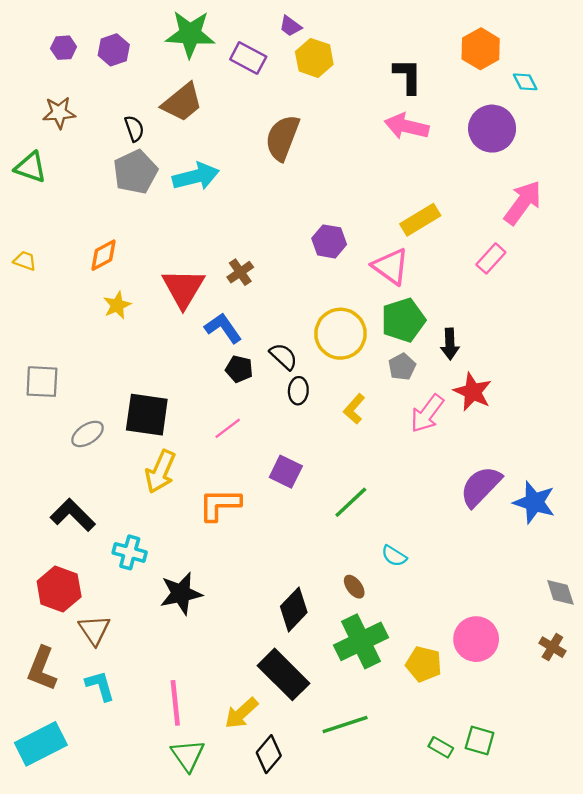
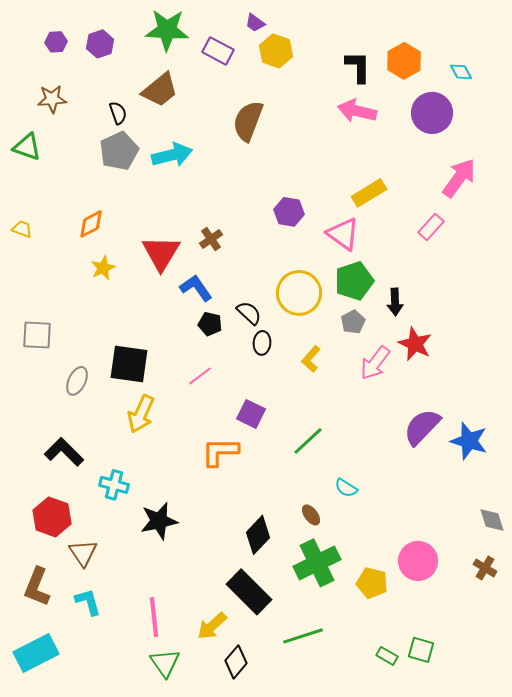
orange hexagon: (481, 49) -> (404, 61), moved
gray ellipse: (88, 434) -> (77, 381), turned -32
orange L-shape: (220, 505) -> (220, 452), moved

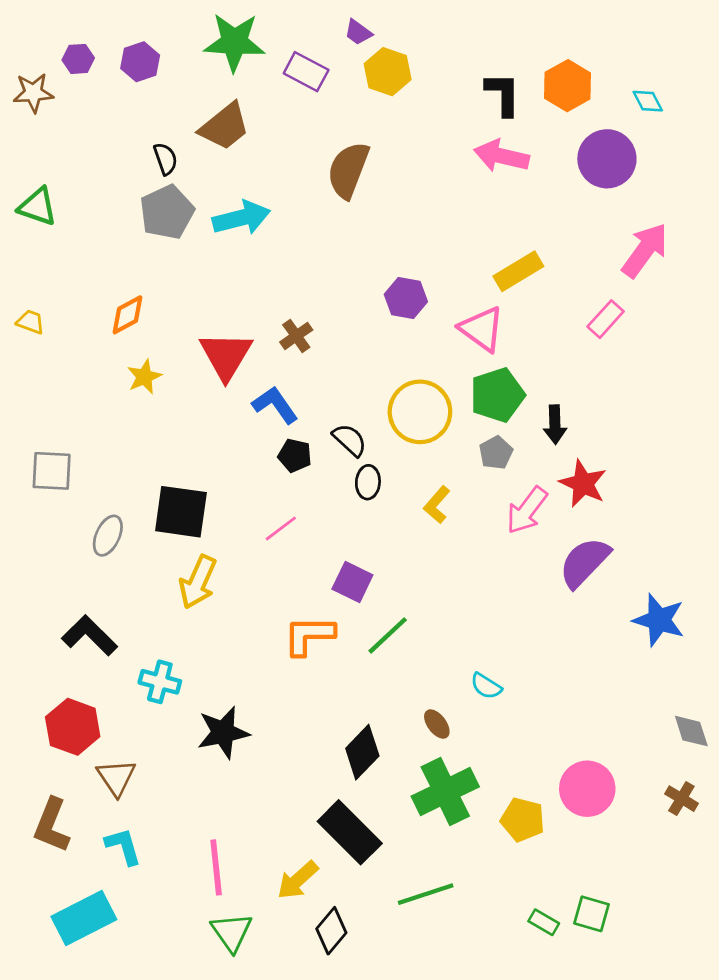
brown star: (52, 99) -> (33, 93), moved
purple semicircle: (422, 427) -> (584, 562), moved
green line: (308, 441) -> (388, 635), moved
cyan rectangle: (36, 653) -> (84, 918), moved

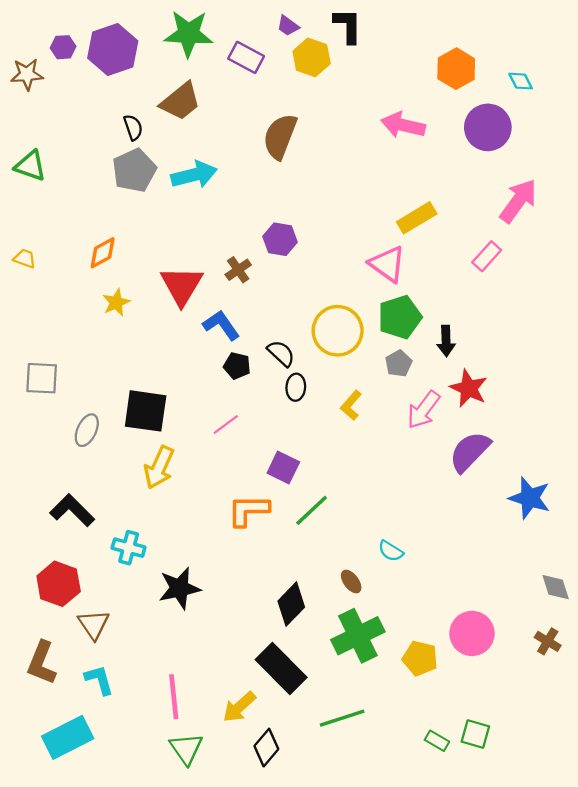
purple hexagon: (140, 62) -> (113, 49), size x1.6
black L-shape: (503, 94) -> (348, 26), moved
purple hexagon: (406, 298) -> (280, 239), moved

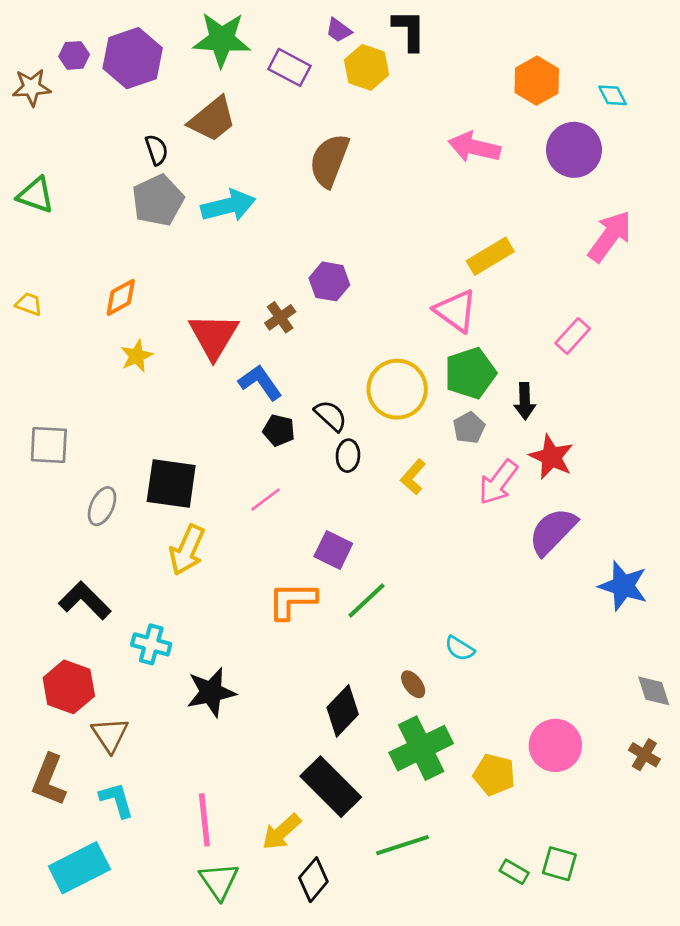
pink rectangle: (487, 256) -> (573, 336), moved

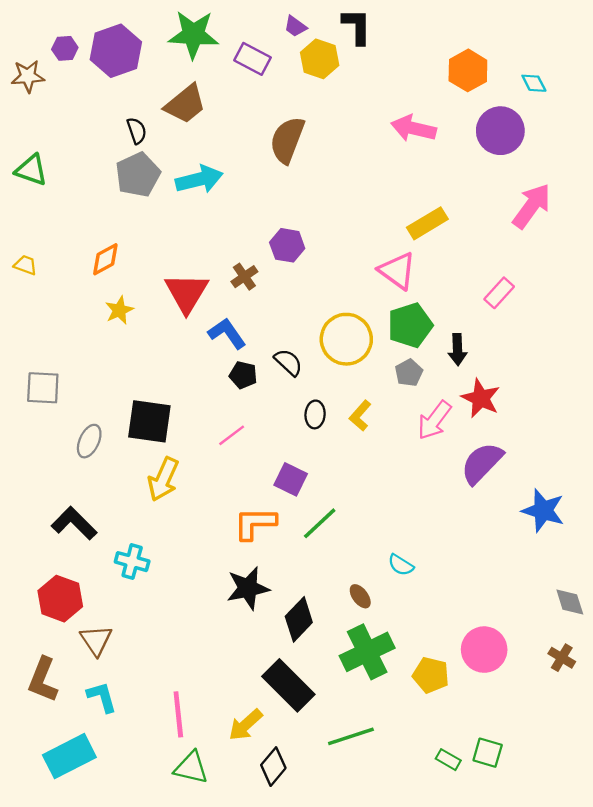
black ellipse: (348, 456) -> (315, 414), moved
black star: (211, 692) -> (248, 588), moved
green triangle: (219, 881) -> (191, 768), turned -42

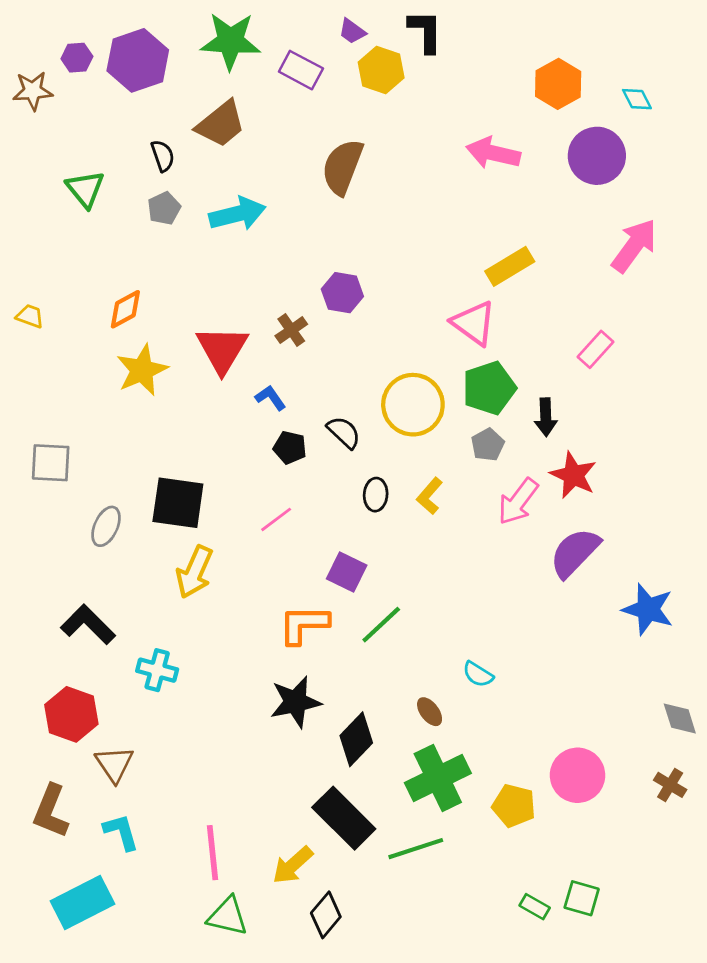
green triangle: (31, 170) -> (85, 189), moved, turned 32
gray pentagon: (138, 175) -> (164, 208), size x0.6
yellow star: (119, 310) -> (142, 370), size x1.5
blue L-shape: (227, 333) -> (271, 398), size x0.7
green line: (351, 736) -> (416, 849), moved

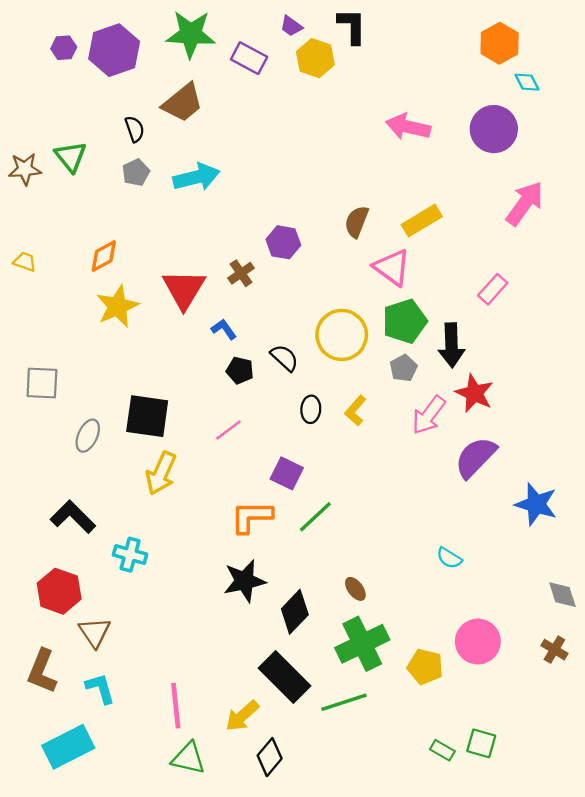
orange hexagon: (558, 84) -> (500, 43), moved
brown star: (33, 91) -> (25, 169), moved
brown semicircle: (342, 167) -> (357, 222), moved, size x0.7
black arrow: (546, 417) -> (452, 345), size x1.4
cyan semicircle: (478, 674) -> (449, 558), moved

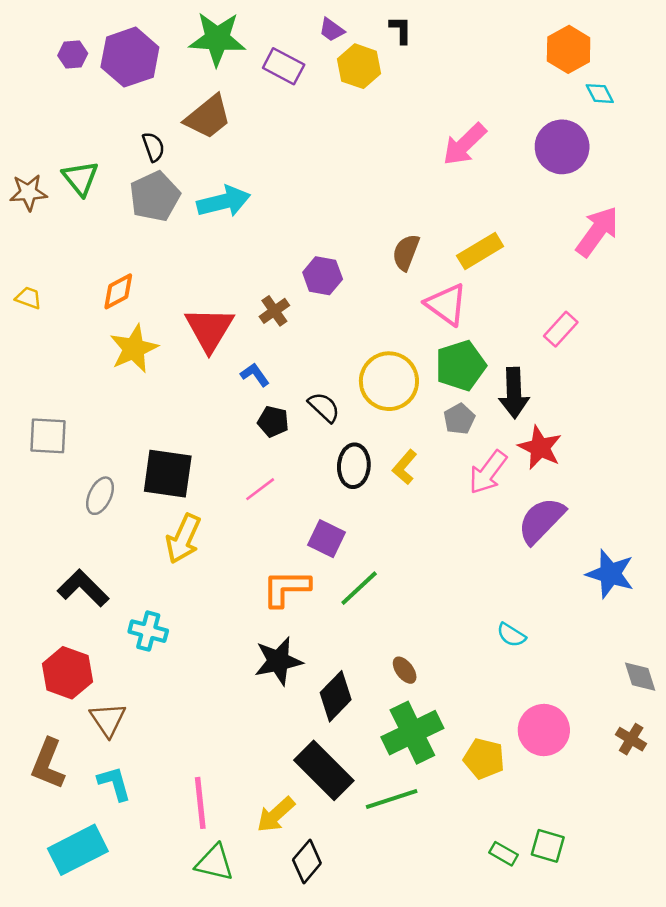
black L-shape: (352, 26) -> (401, 30), size x0.7
pink arrow: (408, 127) -> (464, 144), turned -57
gray pentagon: (136, 173) -> (155, 196), size x1.6
black ellipse: (311, 409) -> (354, 466), size x1.4

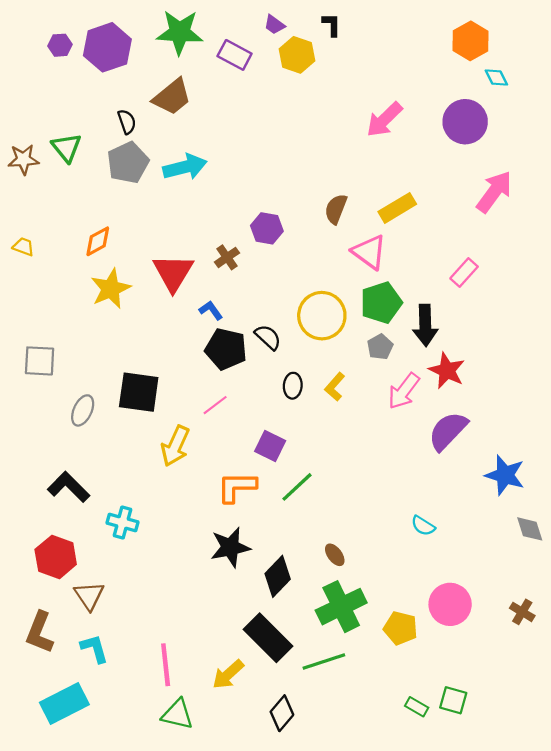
black pentagon: (273, 422) -> (226, 349), size x1.6
black ellipse: (354, 466) -> (293, 386), size x0.7
yellow arrow: (183, 539) -> (175, 446), moved
gray diamond: (640, 677) -> (530, 529), moved
black diamond: (307, 861) -> (282, 713), moved

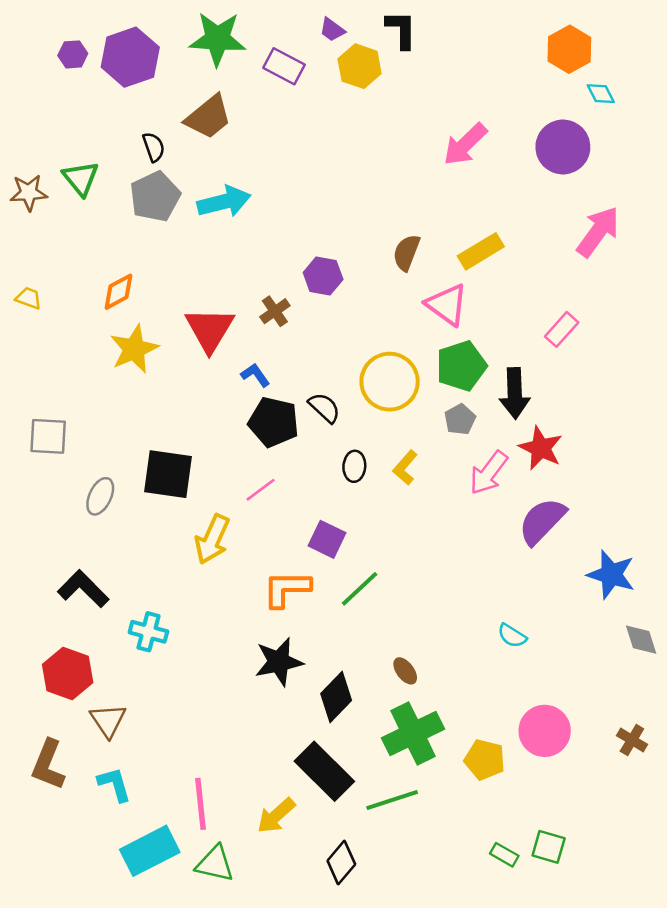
black L-shape: (332, 25) -> (401, 30), size x1.4
cyan rectangle: (64, 704) -> (150, 851), moved

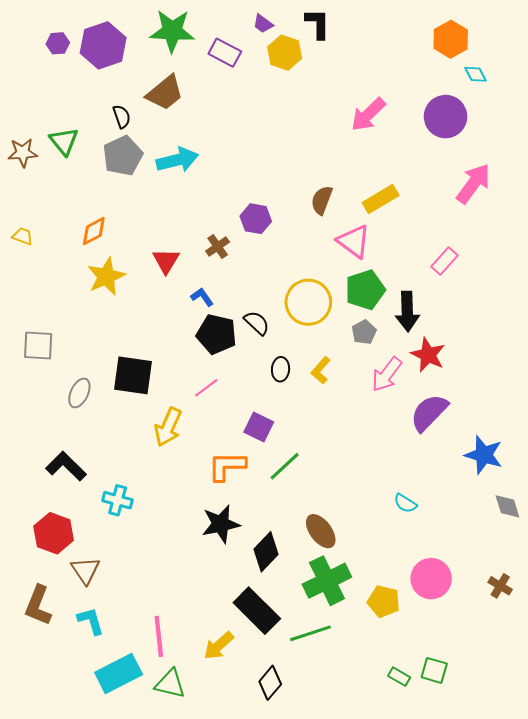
red triangle: (210, 329) -> (166, 261), size x0.7
brown ellipse: (405, 671) -> (321, 531), size x1.6

